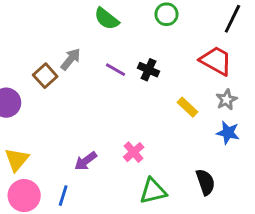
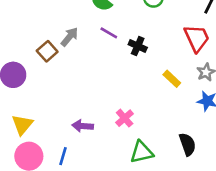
red trapezoid: (216, 61) -> (197, 38), turned 36
purple line: (116, 70) -> (109, 33), moved
purple arrow: (86, 161) -> (83, 126), turned 42

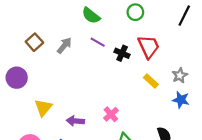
red trapezoid: (197, 38) -> (149, 47), moved
brown square: (47, 51) -> (34, 42), moved
yellow triangle: (22, 125) -> (43, 108), moved

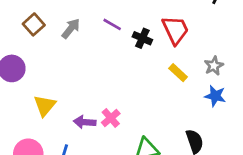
pink cross: (111, 114) -> (111, 118), moved

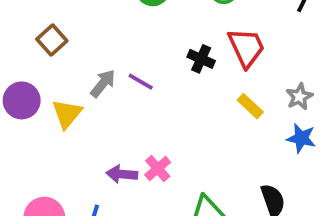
purple line: (112, 24) -> (141, 82), moved
gray arrow: (71, 29) -> (103, 83), moved
yellow triangle: (45, 106) -> (67, 114), moved

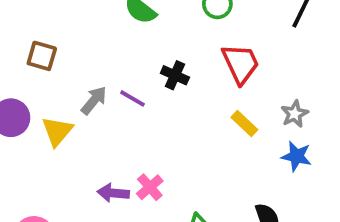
brown square: (52, 40) -> (42, 56), turned -32
black cross: (201, 59) -> (175, 75), moved

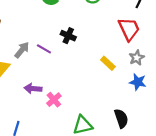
red trapezoid: (241, 64) -> (129, 29), moved
purple arrow: (113, 193) -> (33, 89), moved

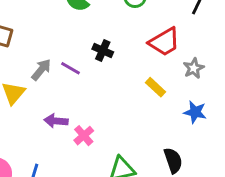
red trapezoid: (129, 29) -> (164, 42), moved, turned 85
gray star: (137, 58) -> (194, 68), moved

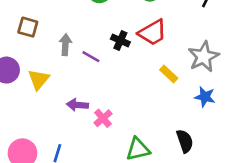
red trapezoid: (164, 42) -> (153, 32), moved
gray star: (194, 68) -> (204, 57), size x1.6
gray arrow: (41, 70) -> (65, 45), moved, turned -35

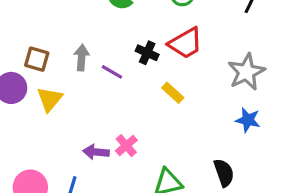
brown square: (28, 27) -> (37, 59), moved
yellow rectangle: (169, 74) -> (173, 93), moved
purple arrow: (77, 105) -> (96, 152), moved

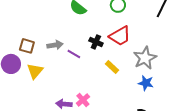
gray arrow: (82, 58) -> (55, 45), turned 77
gray star: (246, 72) -> (145, 58), moved
blue star: (248, 120) -> (146, 83), moved

